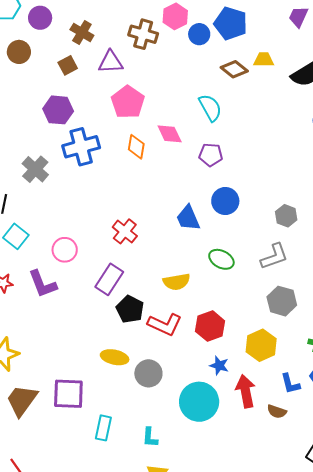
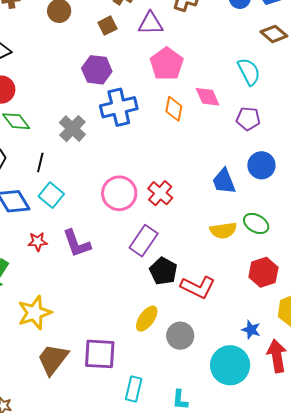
pink circle: (65, 250) -> (119, 193), moved, size x1.4
yellow semicircle: (177, 282) -> (223, 230), moved
red hexagon: (210, 326) -> (263, 272), moved
yellow ellipse: (115, 357) -> (147, 319), turned -68

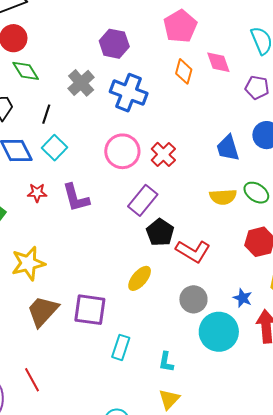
purple hexagon: (97, 70) -> (114, 44), moved
blue cross: (119, 107) -> (129, 93), moved, turned 30
gray circle: (180, 336) -> (193, 299), moved

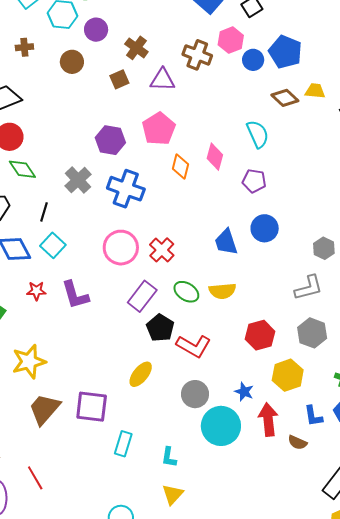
pink pentagon: (180, 26) -> (159, 129), moved
pink diamond: (218, 62) -> (215, 157), turned 36
green ellipse: (256, 193) -> (186, 292), moved

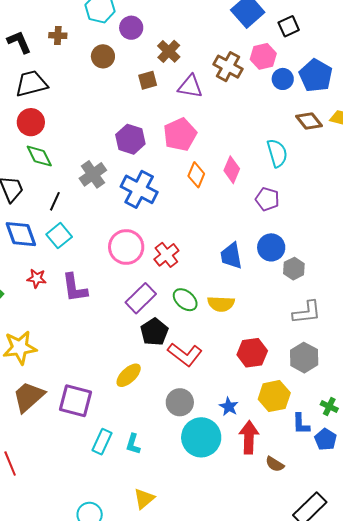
gray hexagon: (324, 248) -> (294, 269), moved
blue L-shape: (313, 416) -> (301, 424), moved
cyan L-shape: (169, 457) -> (133, 444), moved

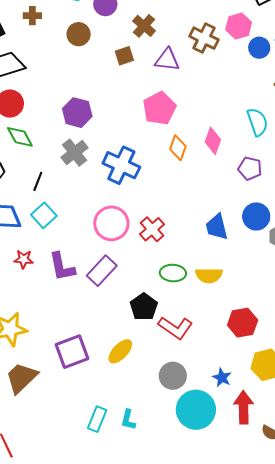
purple hexagon: (130, 139) -> (77, 113), moved
purple rectangle: (141, 298) -> (102, 271), moved
green ellipse: (185, 300) -> (173, 273), turned -35
purple square: (76, 401) -> (72, 352), moved, turned -32

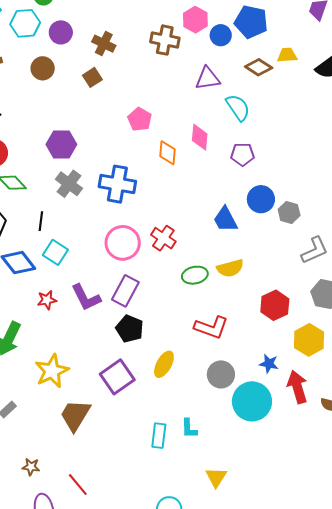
purple triangle: (167, 60) -> (208, 78), moved
pink pentagon: (159, 108) -> (140, 119), size x0.7
black pentagon: (144, 307) -> (130, 329), moved

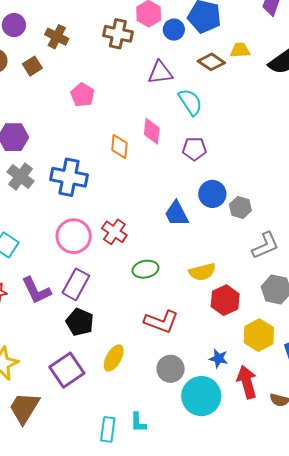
brown square: (92, 77) -> (32, 66), moved
pink pentagon: (140, 119) -> (82, 95), moved
yellow semicircle: (230, 268) -> (202, 272), moved

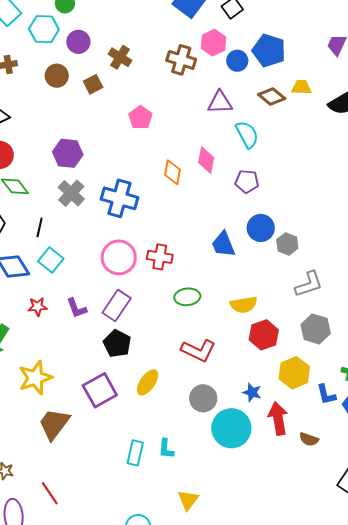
red cross: (114, 232) -> (160, 257), turned -30
purple L-shape: (36, 290) -> (77, 308), size x0.7

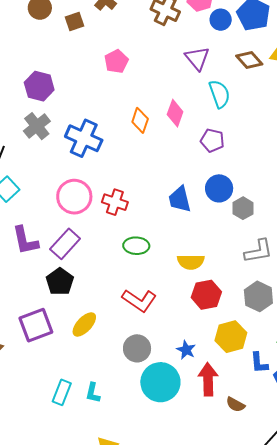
purple triangle: (220, 102) -> (197, 58), turned 44
purple L-shape: (77, 308) -> (25, 240), size x1.4

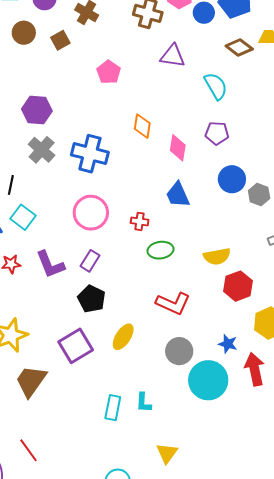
purple triangle: (197, 58) -> (173, 56), moved, turned -32
pink diamond: (175, 113) -> (178, 148), moved
blue trapezoid: (180, 199) -> (178, 195), moved
red cross: (115, 202) -> (140, 221), moved, size x0.7
purple rectangle: (65, 244) -> (90, 261), size x0.7

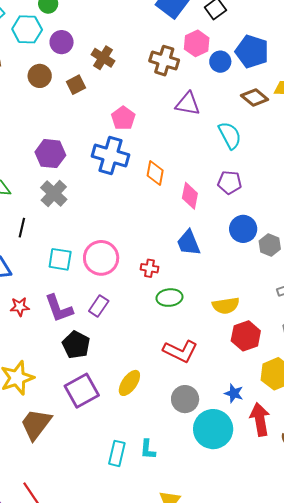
blue cross: (90, 154) -> (110, 156), moved
cyan square: (23, 217) -> (60, 259), moved, turned -30
black pentagon: (92, 299) -> (76, 345), moved

